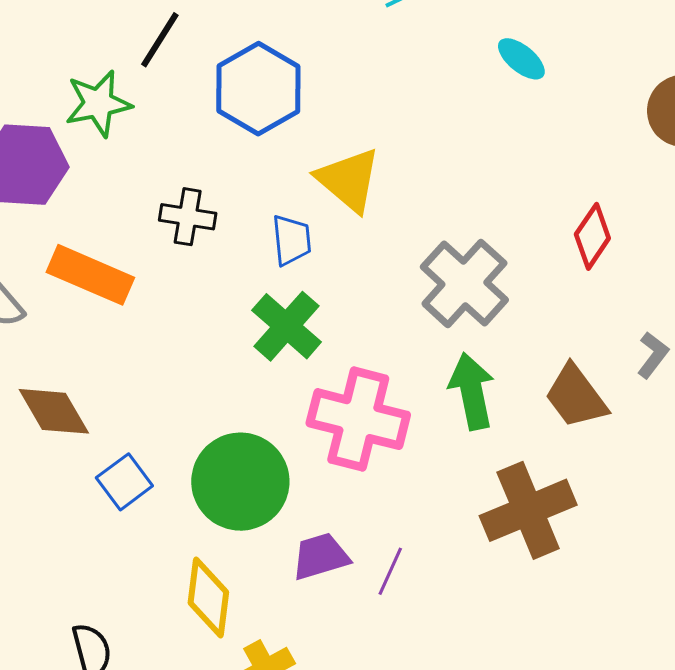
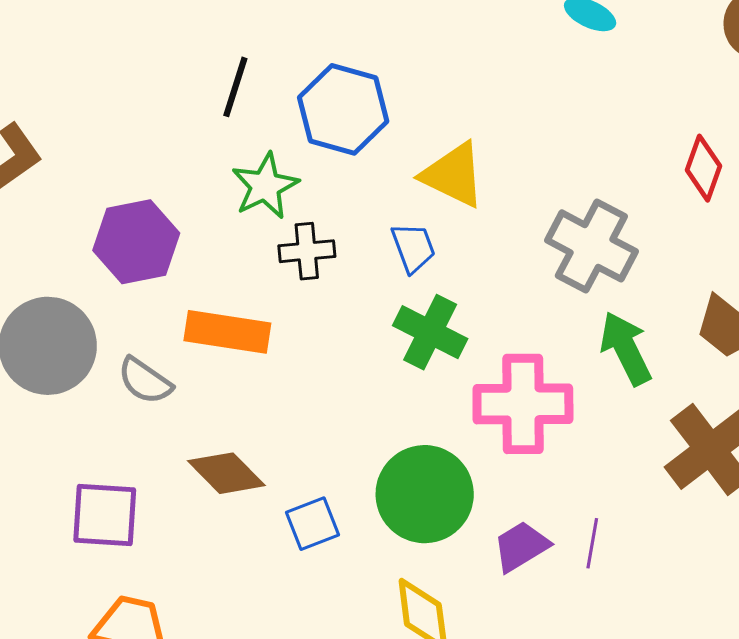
green star: (98, 103) -> (265, 186), moved
blue square: (124, 482) -> (312, 524), turned 30

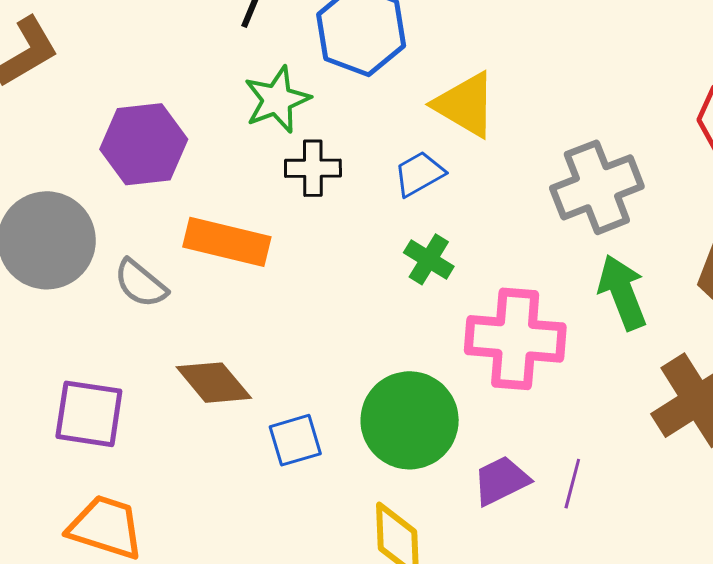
gray cross: (591, 246) -> (597, 187), turned 36
blue trapezoid: (413, 248) -> (419, 174), turned -104
green cross: (430, 332) -> (429, 259), size x0.7

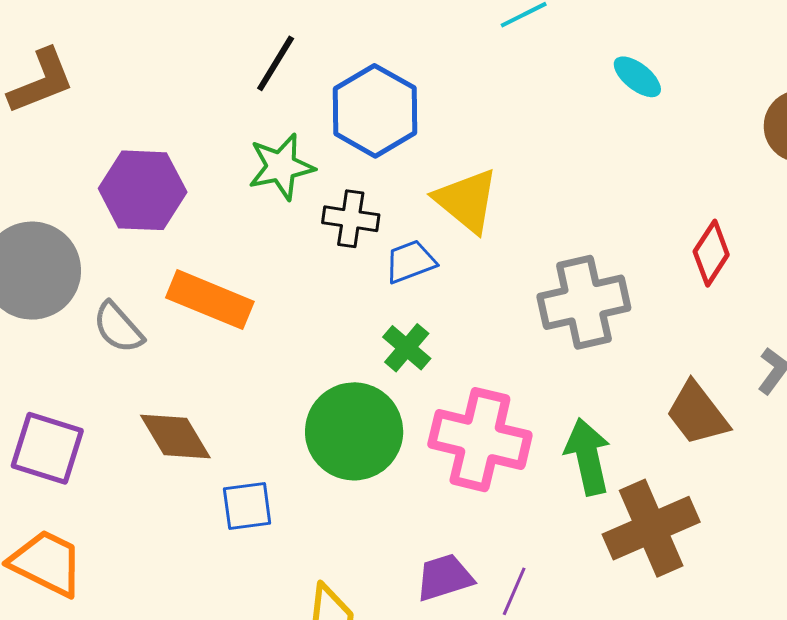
black cross: (313, 168) -> (351, 219), moved
green arrow: (622, 292) -> (588, 457), moved
green circle: (410, 420) -> (354, 431), moved

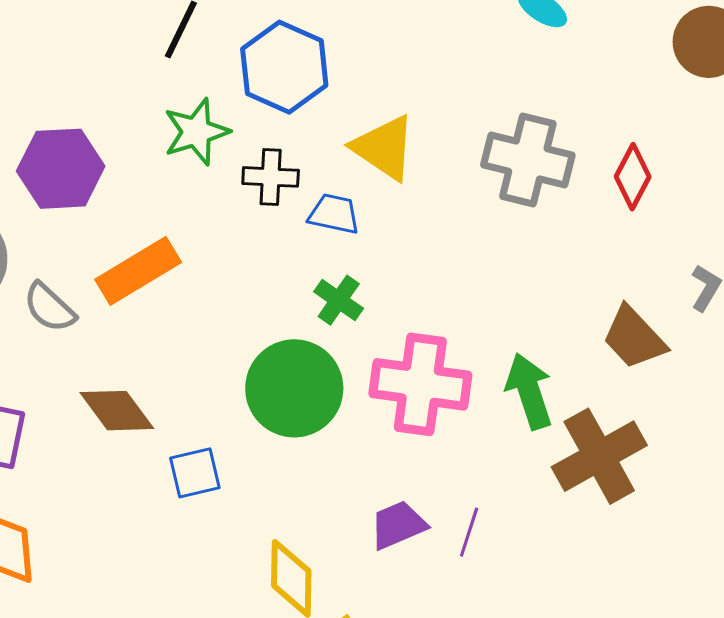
blue trapezoid: (410, 262) -> (334, 214), turned 38
orange rectangle: (210, 300) -> (138, 271), turned -48
gray cross: (584, 302) -> (528, 160), moved, turned 32

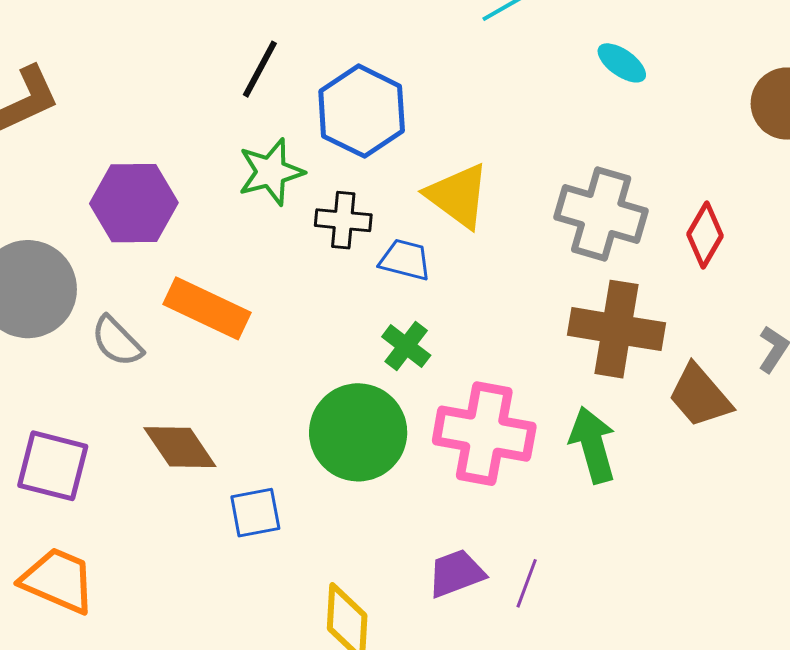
orange rectangle: (138, 271) -> (207, 308), turned 54
brown cross: (599, 456) -> (616, 329), moved, turned 36

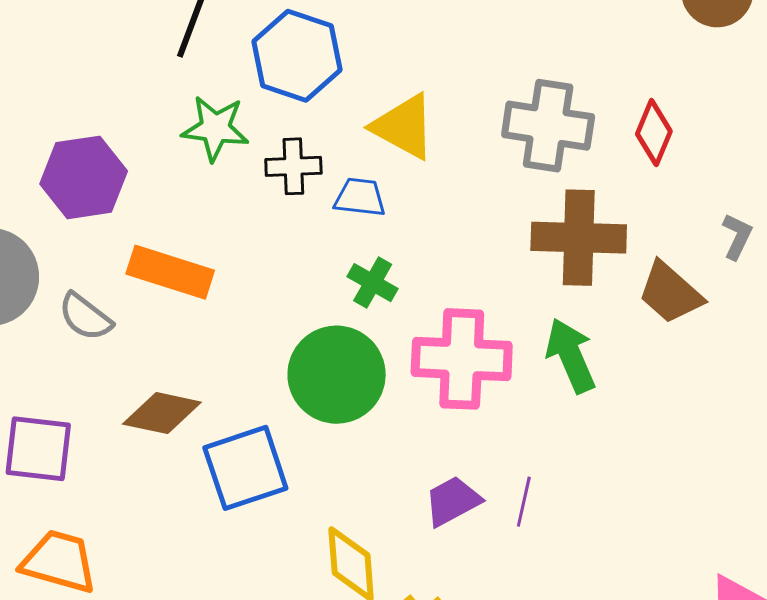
green star: (271, 172) -> (215, 128), turned 30
brown diamond: (180, 447) -> (162, 413), turned -36
blue square: (255, 513) -> (245, 468), size x1.6

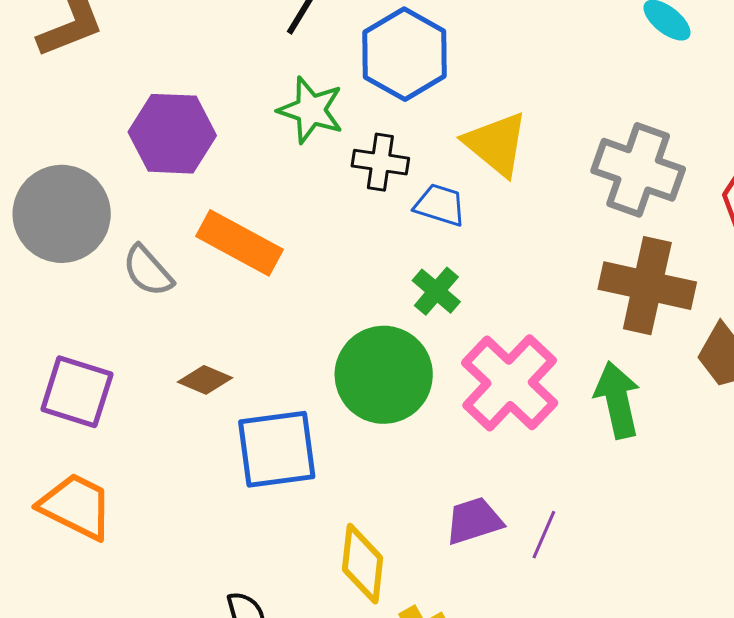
pink cross: (462, 359) -> (510, 383), turned 30
brown diamond: (162, 413) -> (205, 380), size x0.7

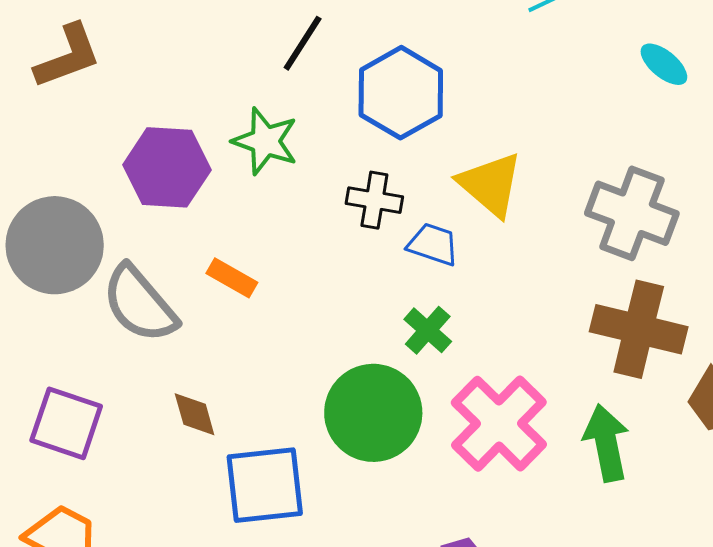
green star: (311, 110) -> (265, 141), moved
orange rectangle: (240, 243) -> (232, 278), size x0.6
gray semicircle: (148, 271) -> (140, 304), size x1.5
brown diamond: (205, 380) -> (195, 414), turned 50

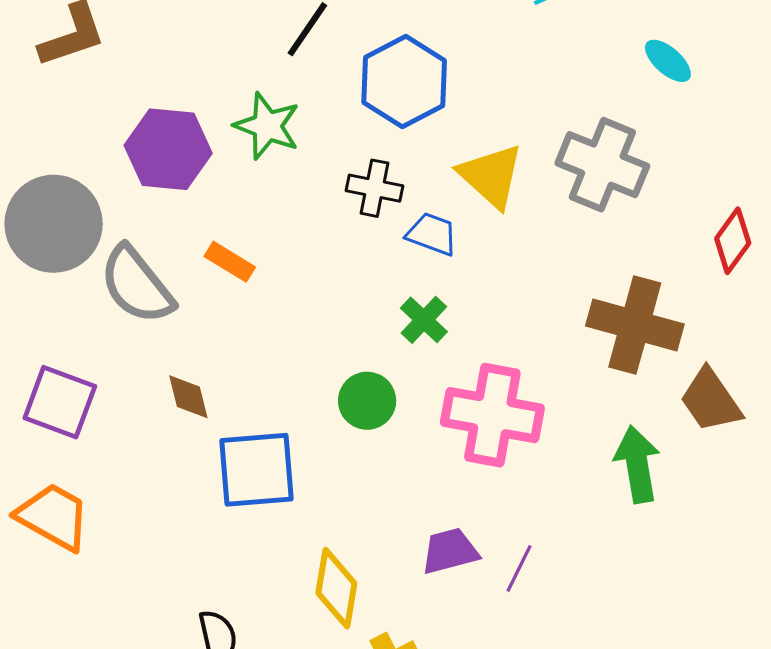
gray cross: (632, 213) -> (602, 165), moved
green circle: (373, 413) -> (367, 401), size x0.6
pink cross: (499, 424) -> (492, 415), turned -36
green arrow: (606, 443) -> (637, 464), moved

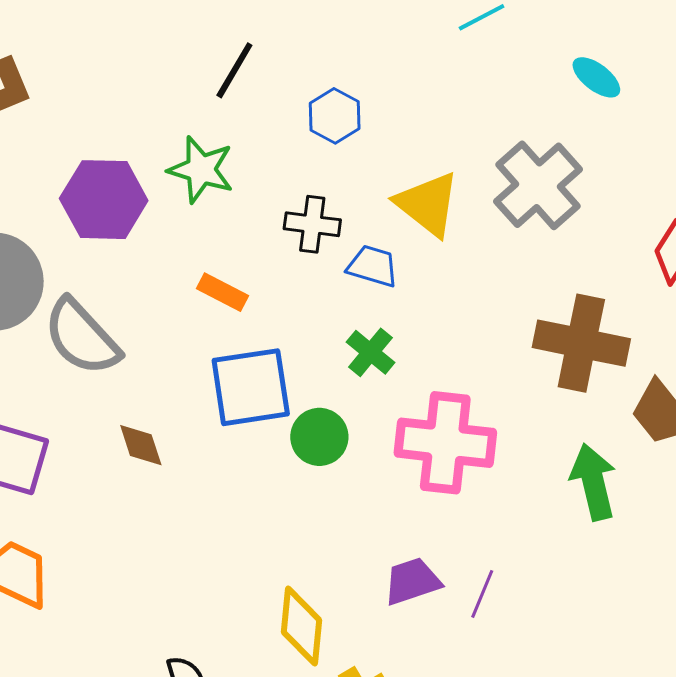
blue hexagon: (404, 82) -> (335, 116), size x0.6
gray cross: (602, 165) -> (538, 185), turned 30
orange rectangle: (230, 262) -> (223, 292), moved
blue square: (256, 470) -> (251, 387), moved

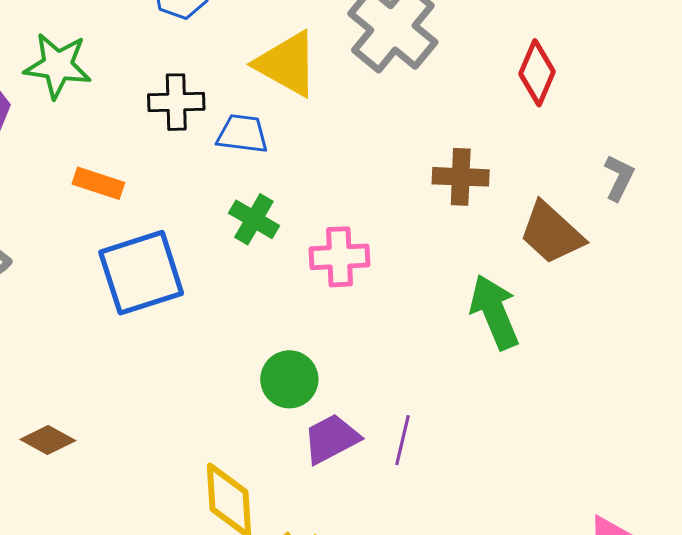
brown cross: (581, 343) -> (461, 177), size x0.6
green circle: (319, 437) -> (289, 379), moved
pink cross: (445, 443) -> (340, 257), moved, size x0.6
brown diamond: (141, 445) -> (48, 440), moved, turned -34

